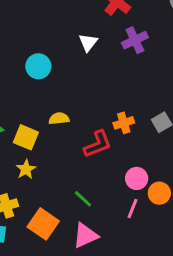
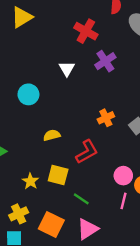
orange cross: (124, 123) -> (106, 118), moved
yellow square: (26, 137) -> (58, 175), moved

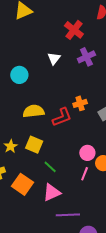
yellow semicircle: (52, 135) -> (34, 111), size x1.5
red L-shape: (87, 152) -> (62, 117), moved

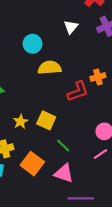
yellow semicircle: (34, 111) -> (50, 68), moved
pink line: (85, 174) -> (100, 154), turned 32
pink triangle: (52, 192) -> (64, 173), turned 42

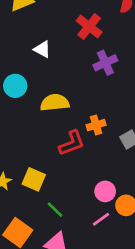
white triangle: (71, 27) -> (42, 49), moved, turned -40
yellow semicircle: (50, 68) -> (55, 103), moved

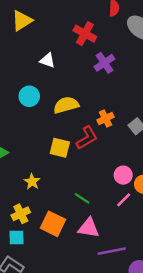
yellow square: (34, 179) -> (60, 148), moved

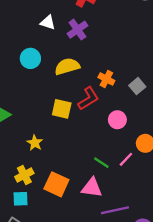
purple cross: (104, 63) -> (77, 30), moved
orange cross: (106, 119) -> (106, 79), turned -35
pink circle: (123, 175) -> (117, 120), moved
green line: (82, 198) -> (101, 163), moved

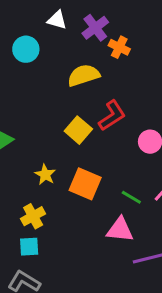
cyan circle: (30, 58) -> (26, 49), moved
orange cross: (106, 79) -> (119, 47), moved
yellow square: (62, 109) -> (78, 130), turned 30
orange square: (56, 184) -> (85, 184), moved

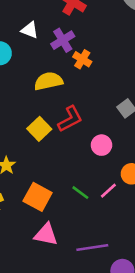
orange square: (85, 184) -> (38, 197), moved
pink triangle: (120, 230) -> (46, 234), moved

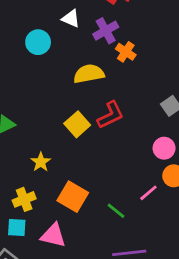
pink circle: (102, 145) -> (164, 148), moved
green line: (80, 193) -> (116, 211), moved
pink triangle: (46, 234) -> (53, 235), moved

